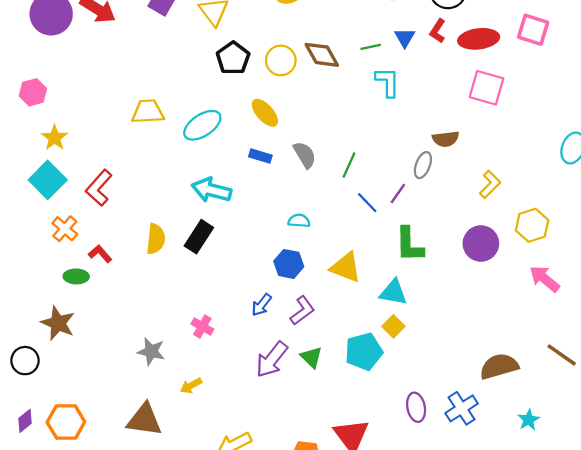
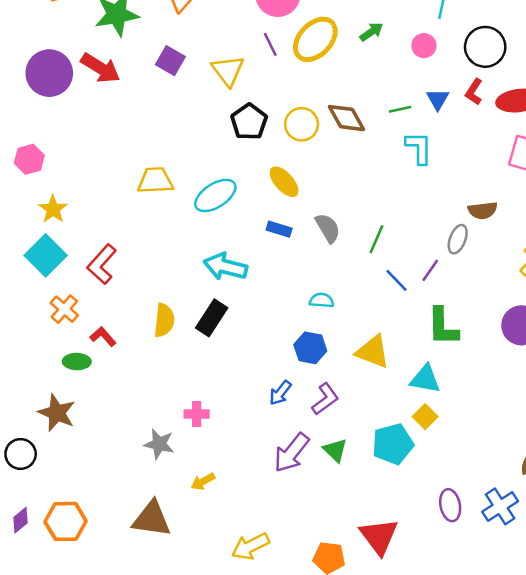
pink cross: (202, 326) -> (197, 414), moved, turned -30

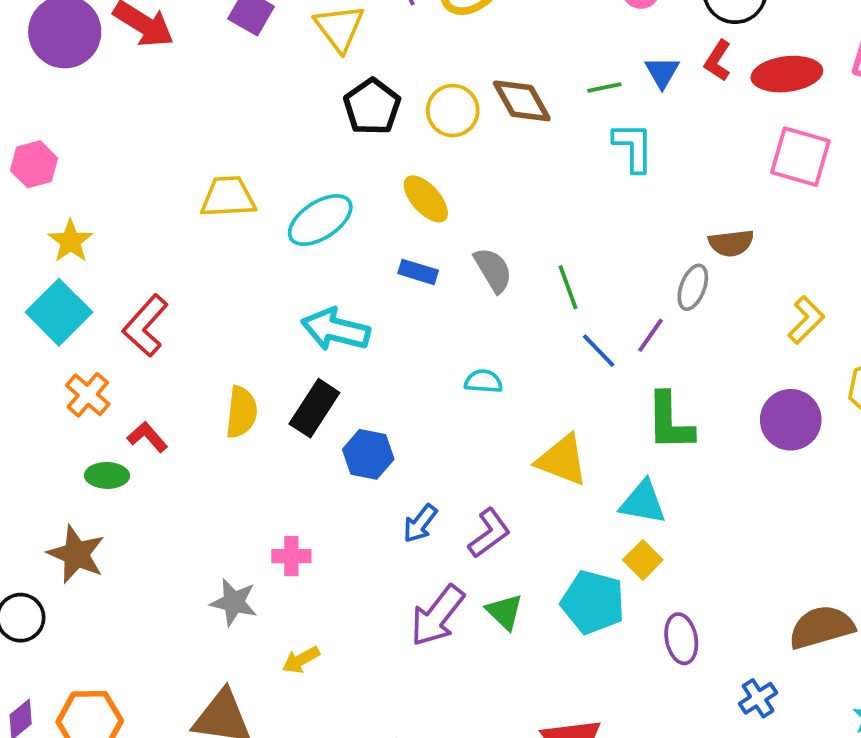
green line: (376, 239) -> (568, 287), turned -44
blue hexagon: (310, 348) -> (368, 454), moved
cyan pentagon: (393, 444) -> (593, 602), turned 30
purple ellipse: (450, 505) -> (681, 639), moved
blue cross: (500, 506) -> (758, 698), size x0.7

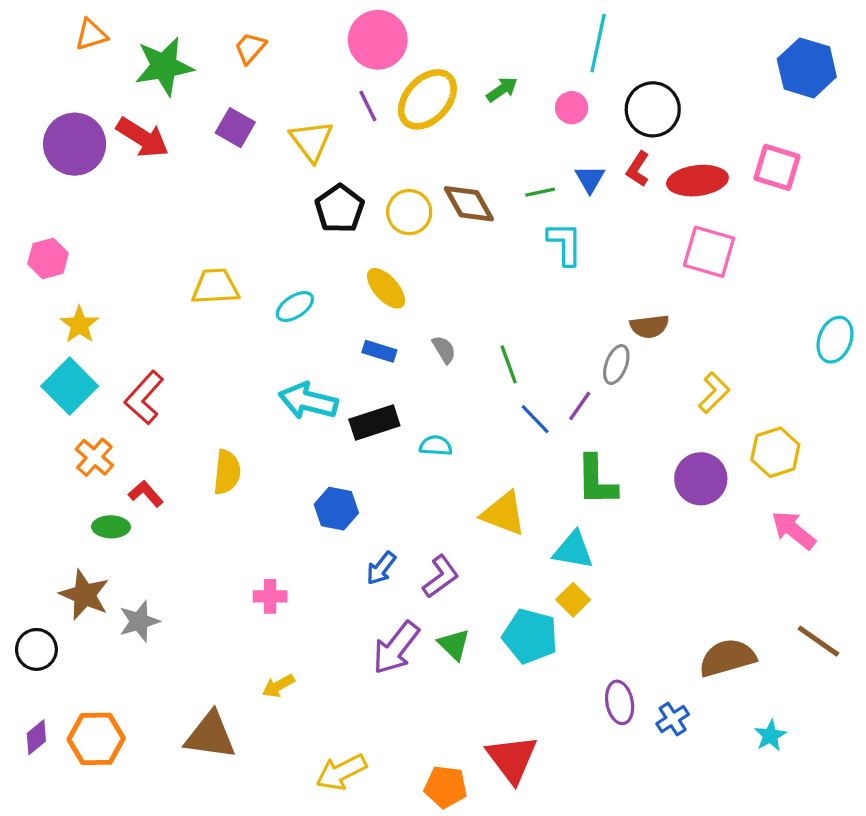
cyan ellipse: (320, 220) -> (295, 306), size x0.7
gray semicircle: (493, 270) -> (444, 350), size x0.7
black rectangle: (314, 408) -> (374, 422), moved, turned 39
gray star: (234, 602) -> (139, 621), moved, turned -30
purple ellipse: (681, 639) -> (620, 702), moved

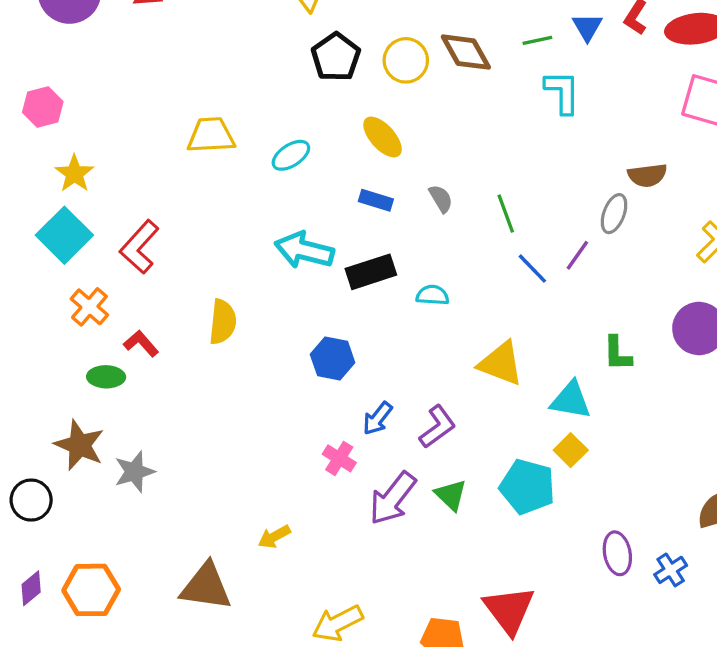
green L-shape: (596, 480) -> (617, 353), moved, size x0.7
pink cross: (270, 596) -> (339, 458), moved, turned 32

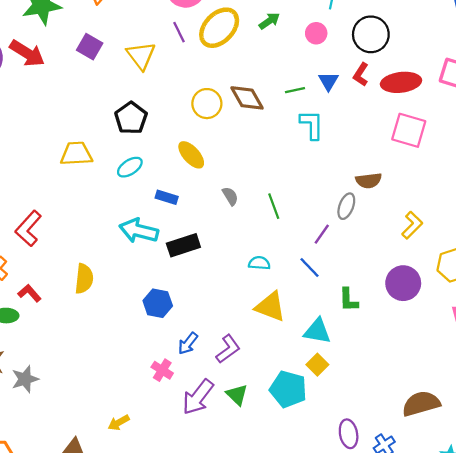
black pentagon: (336, 57) -> (131, 118), moved
blue rectangle: (376, 200) -> (167, 197), moved
blue line: (532, 269) -> (309, 268), moved
cyan semicircle: (432, 295) -> (259, 263), moved

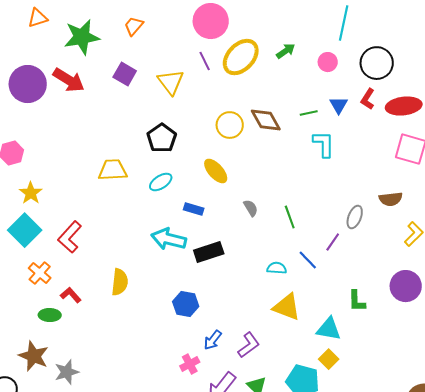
brown semicircle: (369, 181) -> (391, 199), moved
blue line: (309, 268) -> (308, 260), moved
pink cross: (162, 370) -> (190, 364), turned 30

